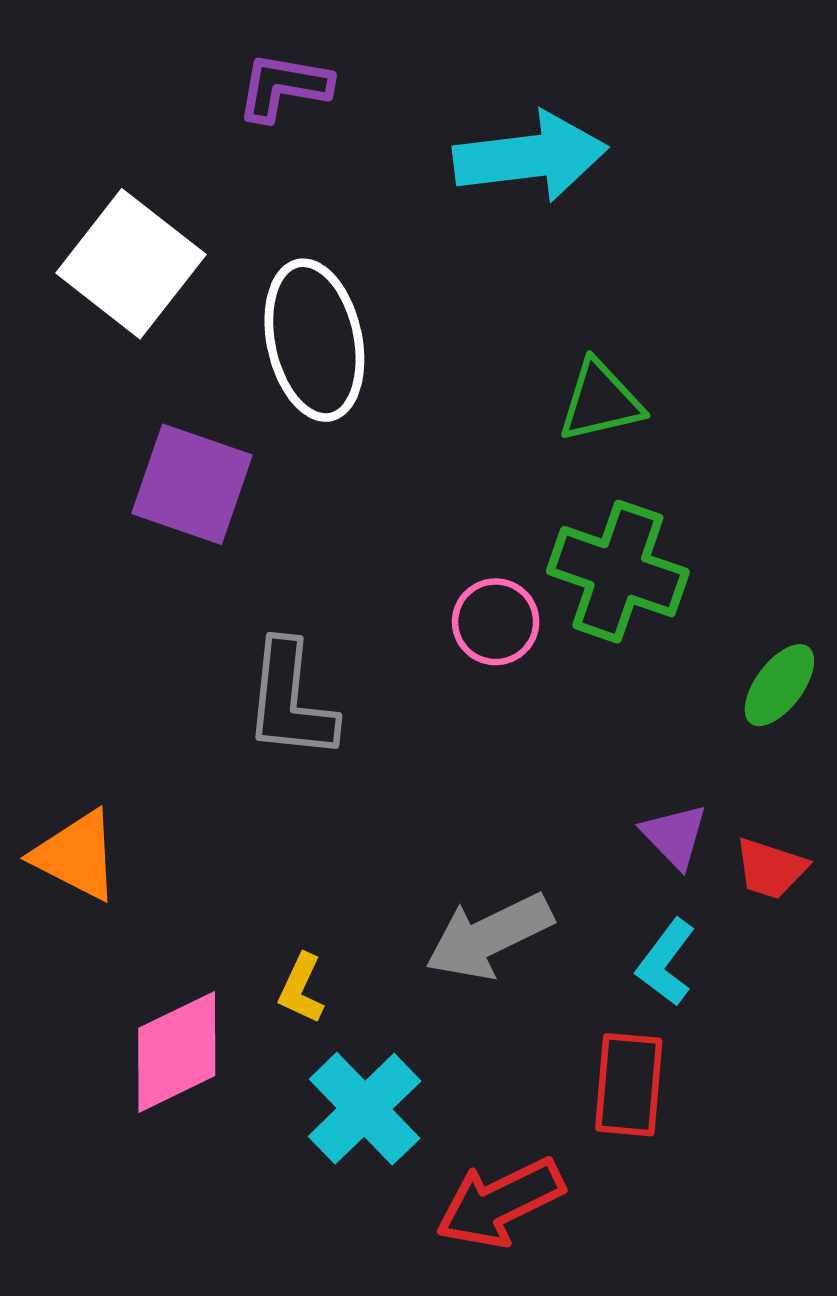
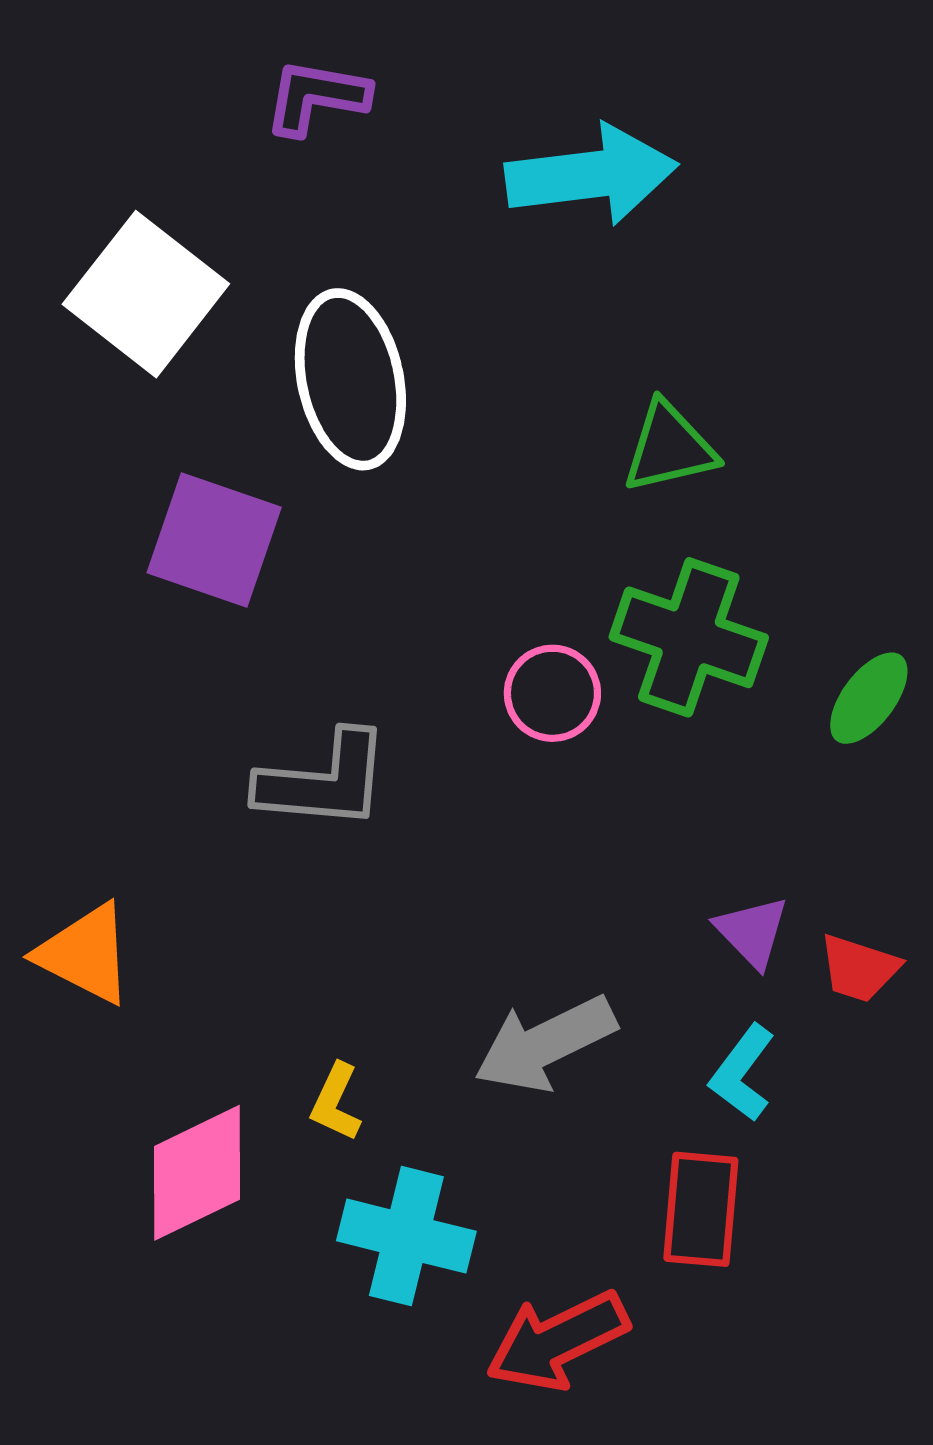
green ellipse: (779, 685) -> (869, 698), moved
gray L-shape: (290, 700) -> (324, 781), turned -91
cyan cross: (365, 1109) -> (406, 1236), turned -32

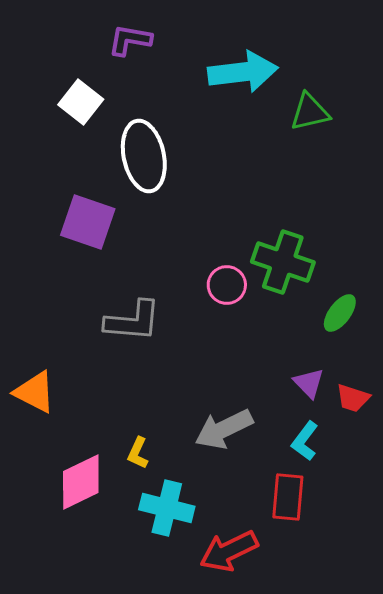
white square: (146, 294) -> (81, 102), moved, size x0.7
green triangle: (669, 447) -> (310, 112), moved
green ellipse: (869, 698) -> (340, 313), moved

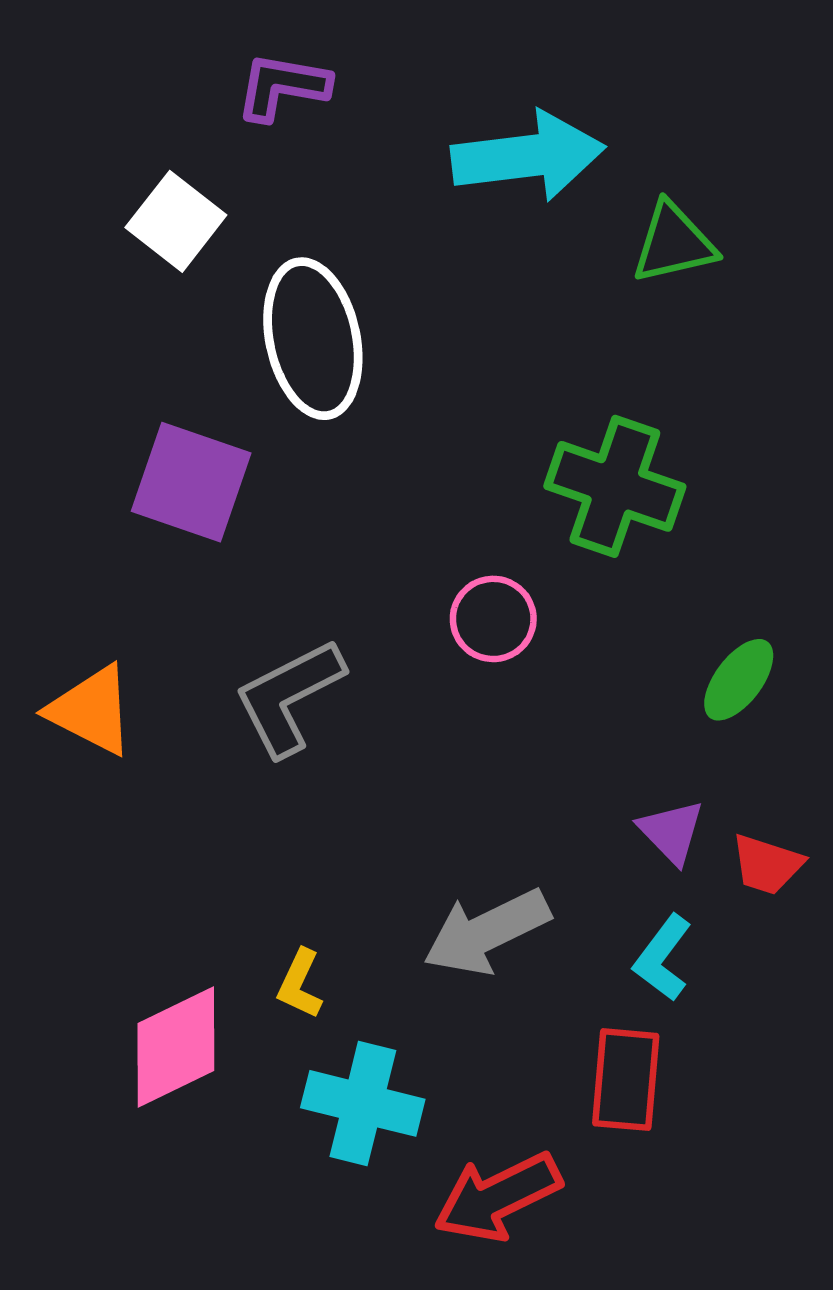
green cross: (283, 262) -> (615, 486), moved
gray L-shape: (133, 321) -> (289, 697), turned 148
orange triangle: (35, 392) -> (91, 710), moved

